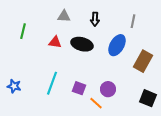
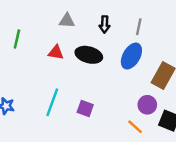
gray line: (133, 21) -> (139, 27), moved
purple circle: (108, 89) -> (147, 105), moved
orange line: (96, 103) -> (135, 127), moved

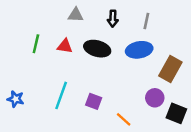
green line: (17, 39) -> (36, 44), moved
blue ellipse: (131, 56) -> (139, 50), turned 50
orange line: (135, 127) -> (124, 119), moved

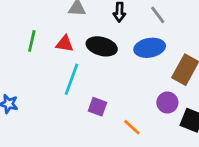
gray line: (146, 21) -> (158, 15), turned -49
cyan line: (61, 95) -> (72, 79), moved

